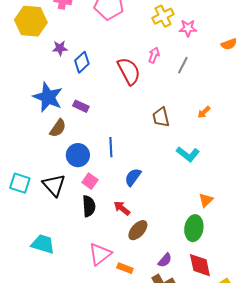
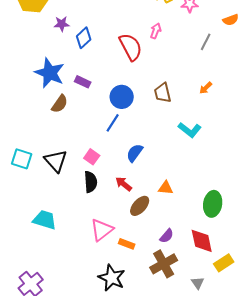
gray line: (183, 65) -> (206, 42), moved
blue line: (111, 147) -> (113, 123), turned 36
blue circle: (78, 155) -> (122, 97), moved
orange triangle: (206, 200) -> (166, 188), moved, turned 49
green ellipse: (194, 228) -> (213, 204), moved

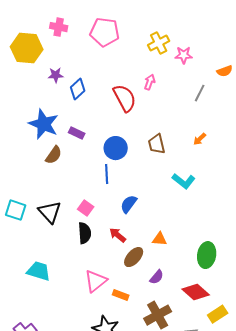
blue line: (113, 123) -> (107, 174), turned -36
purple semicircle: (167, 236) -> (157, 277), moved
red diamond: (202, 241) -> (196, 292), turned -36

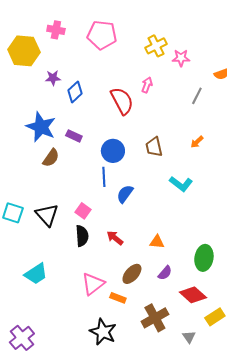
blue semicircle: (129, 204) -> (125, 194), moved
brown ellipse: (134, 257) -> (132, 274), moved
cyan trapezoid: (39, 271) -> (36, 274), turned 130
purple semicircle: (157, 277) -> (165, 273), moved

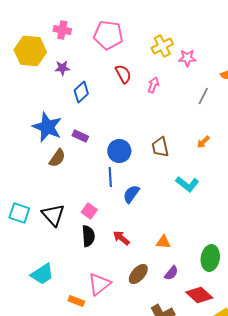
purple star: (53, 78) -> (62, 68), moved
red semicircle: (122, 101) -> (123, 74), moved, size x0.7
orange rectangle: (118, 298) -> (76, 301), moved

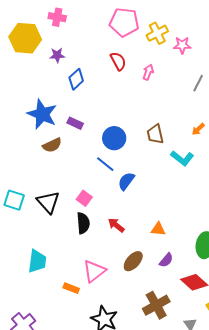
pink pentagon: (108, 35) -> (124, 22), moved
brown semicircle: (57, 158) -> (52, 145), turned 30
blue line: (110, 177) -> (105, 164), turned -48
cyan L-shape: (187, 184) -> (182, 158), moved
cyan trapezoid: (42, 274) -> (37, 261), turned -50

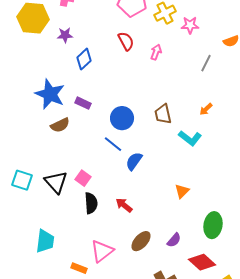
pink square: (84, 198) -> (83, 178), moved
orange triangle: (158, 229) -> (182, 191), moved, turned -49

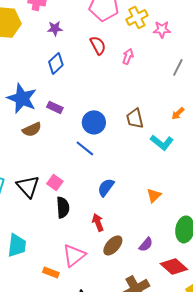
purple star: (65, 35) -> (55, 28), moved
blue semicircle: (134, 161) -> (106, 187), moved
red arrow: (124, 205) -> (98, 222), moved, turned 30

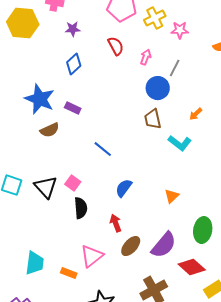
gray line: (178, 67) -> (175, 68), moved
blue circle: (94, 122) -> (158, 88), moved
purple semicircle: (146, 244) -> (164, 245), size x1.8
cyan trapezoid: (17, 245) -> (35, 263), moved

